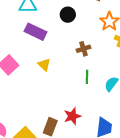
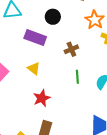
purple rectangle: (35, 32) -> (35, 37), moved
red star: (72, 116) -> (42, 98), moved

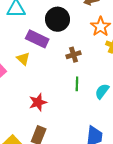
black circle: (53, 17) -> (58, 19), size x1.5
yellow triangle: (34, 68) -> (23, 59), moved

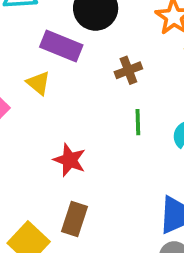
red star: (38, 102) -> (70, 160), turned -30

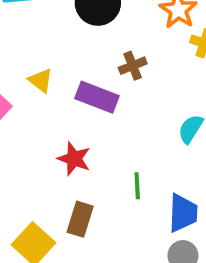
purple rectangle: (61, 46) -> (97, 97), moved
green line: (138, 122) -> (137, 186), moved

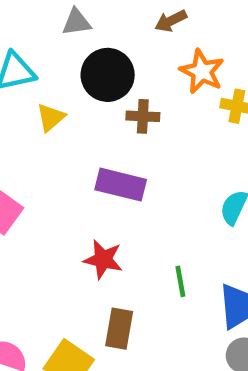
brown cross: (133, 66) -> (143, 116), moved, turned 32
yellow triangle: (41, 80) -> (51, 117), moved, turned 48

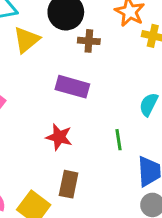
yellow triangle: (51, 117) -> (26, 40), size x1.4
green line: (180, 281) -> (118, 140), moved

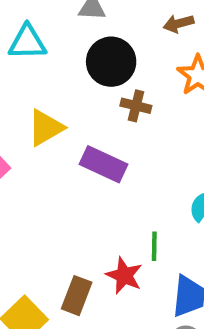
yellow triangle: (26, 40) -> (46, 128), moved
red star: (59, 137) -> (124, 275), moved

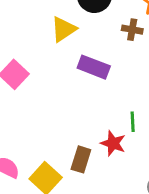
brown cross: (136, 106) -> (132, 30), moved
yellow triangle: (46, 128) -> (64, 29), moved

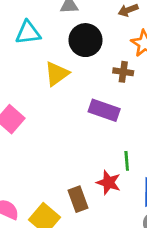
purple rectangle: (94, 67) -> (104, 110), moved
brown rectangle: (81, 159) -> (78, 199), turned -35

